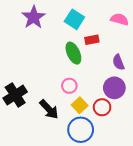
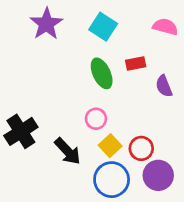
red rectangle: (92, 40) -> (136, 63), moved
purple circle: (114, 88) -> (158, 175), moved

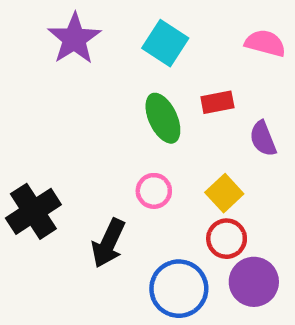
yellow square: (110, 146) -> (224, 193), moved
black arrow: (68, 151) -> (108, 243), turned 68

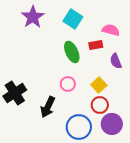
pink semicircle: (265, 43) -> (111, 30), moved

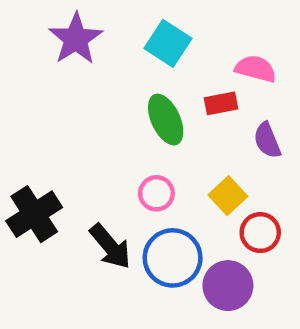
red circle: (100, 105) -> (260, 233), moved
black arrow: (48, 107) -> (110, 246), turned -65
purple circle: (112, 124) -> (228, 286), moved
blue circle: (79, 127) -> (173, 258), moved

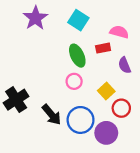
pink circle: (156, 193) -> (74, 81), moved

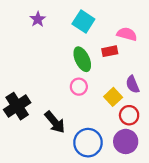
purple star: (35, 18) -> (38, 19), size x0.6
purple semicircle: (125, 65) -> (133, 84), moved
blue circle: (81, 120) -> (88, 143), moved
purple circle: (106, 133) -> (126, 141), moved

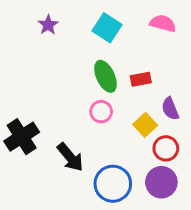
pink semicircle: (127, 34) -> (163, 23), moved
red rectangle: (110, 51) -> (141, 79), moved

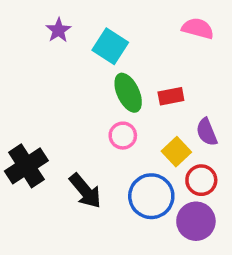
cyan square: (107, 28) -> (110, 46), moved
blue circle: (113, 184) -> (151, 196), moved

